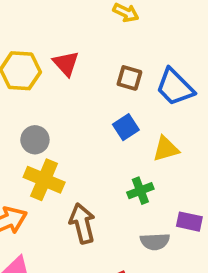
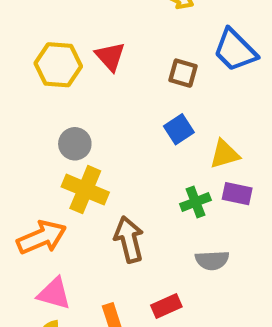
blue trapezoid: (175, 87) -> (235, 50), moved
purple rectangle: (189, 222) -> (237, 194), moved

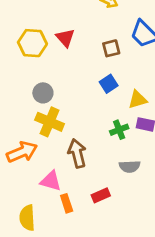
brown square: (183, 73) -> (111, 48), turned -30
pink triangle: (54, 294) -> (51, 181), moved

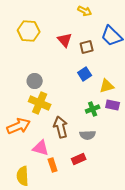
red triangle: (65, 38) -> (65, 40), moved
yellow hexagon: (32, 43) -> (29, 31), moved
gray semicircle: (130, 166) -> (88, 135), moved

